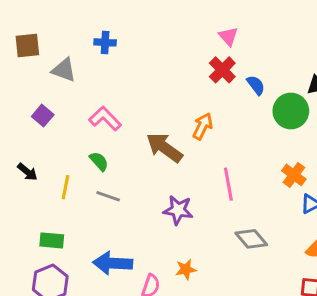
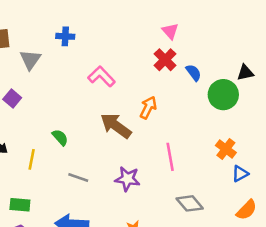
gray triangle: (64, 70) -> (30, 60), turned 45
pink L-shape: (105, 119) -> (102, 76), moved
gray line: (108, 196) -> (78, 178), moved

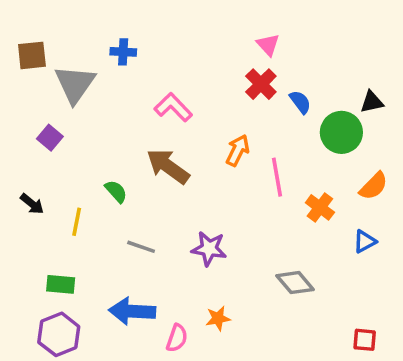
gray triangle: (30, 60) -> (75, 84), size x1.4
brown arrow: (116, 126) -> (168, 166), moved
orange cross: (226, 149) -> (320, 207), moved
pink line: (170, 157) -> (277, 177), moved
orange semicircle: (247, 210) -> (374, 186), moved

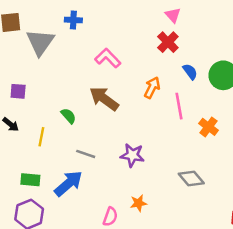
blue semicircle: (300, 102) -> (190, 72), moved
purple square: (50, 138) -> (18, 91), moved, turned -35
blue arrow: (132, 311) -> (68, 183), moved, turned 136

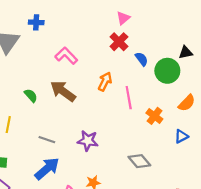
pink triangle: (173, 15) -> (123, 18), turned 32
blue semicircle: (190, 72) -> (142, 59), moved
green semicircle: (68, 116) -> (31, 96), moved
blue arrow: (68, 183) -> (47, 169), moved

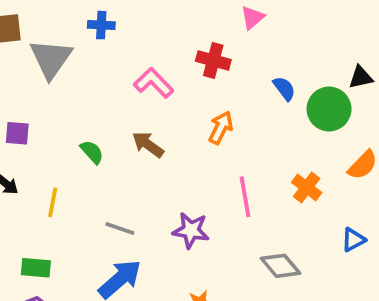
red cross: (119, 42) -> (213, 60), moved, turned -30
brown arrow: (63, 91) -> (148, 144), size x0.7
pink line: (129, 98) -> (245, 197), moved
blue triangle: (181, 136) -> (353, 240), moved

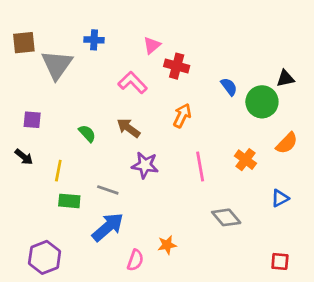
pink triangle: (252, 18) -> (152, 45), moved
purple star: (191, 230) -> (145, 165), moved
green rectangle: (36, 268) -> (69, 201), moved

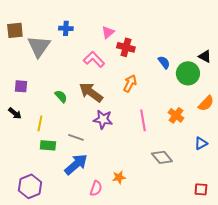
black triangle: (285, 78) -> (205, 56), turned 40
brown arrow: (128, 128) -> (91, 92), size x1.4

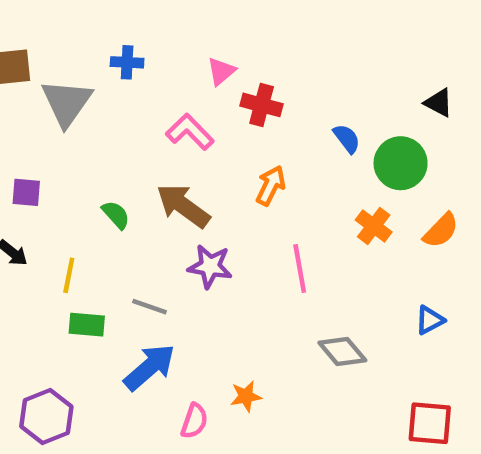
black triangle: (205, 56) -> (439, 103), moved
orange cross: (176, 115) -> (374, 226), moved
red square: (201, 189) -> (430, 423), size x1.5

